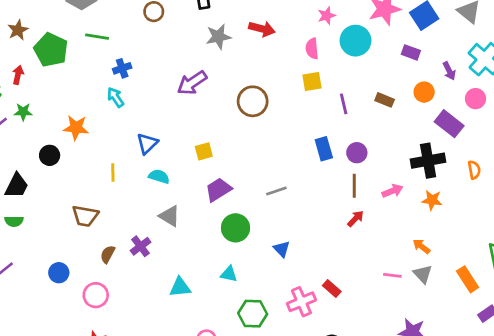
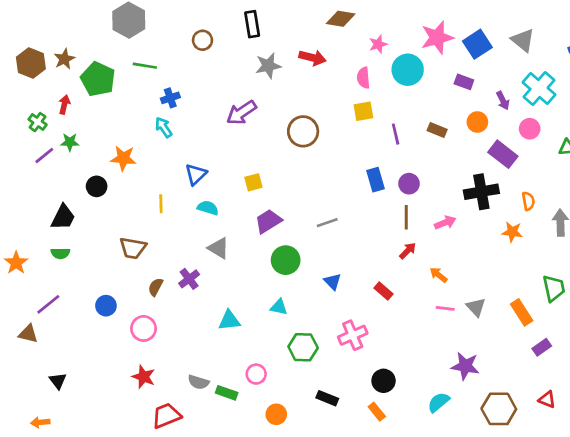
orange star: (432, 200) -> (512, 232), moved
orange arrow: (421, 246) -> (438, 275), moved
red rectangle: (332, 289) -> (384, 291), moved

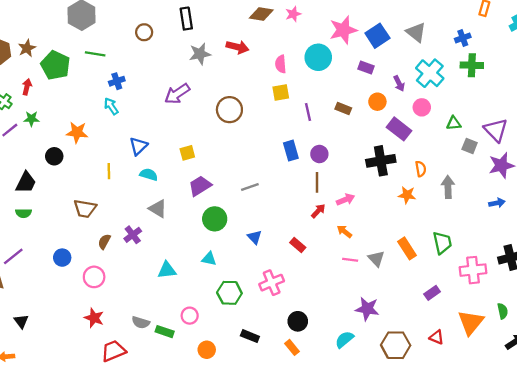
pink star: (378, 44) -> (293, 14), moved
pink arrow: (445, 223) -> (346, 200), moved
orange rectangle: (522, 312) -> (407, 248), moved

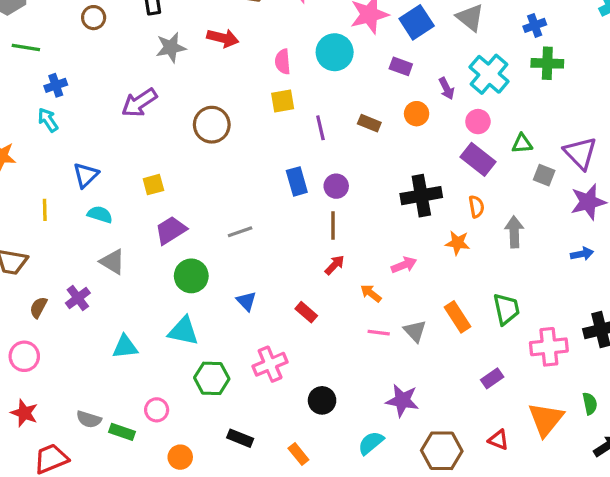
purple rectangle: (399, 129) -> (478, 159), moved
pink arrow: (346, 200) -> (404, 265), moved
cyan triangle: (209, 259) -> (183, 331), size x1.5
black circle: (298, 321) -> (322, 400), moved

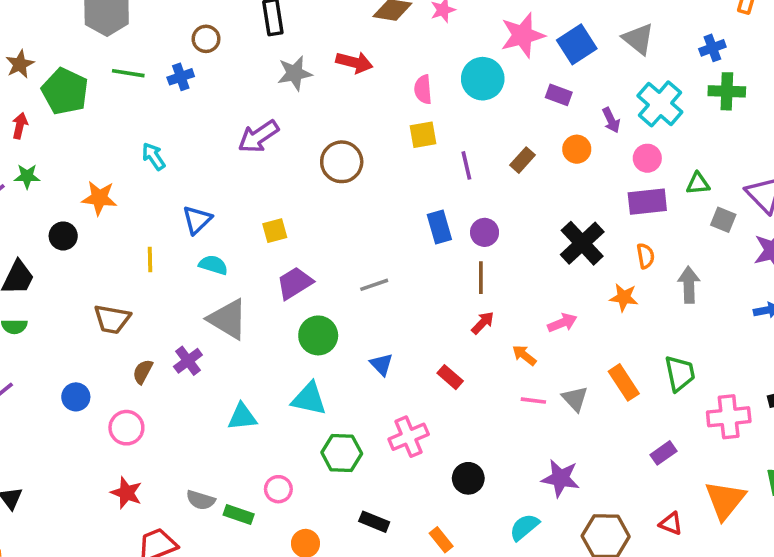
blue cross: (56, 85) -> (181, 77), moved
brown rectangle: (369, 123) -> (523, 160), turned -70
purple rectangle: (478, 159) -> (647, 202), turned -44
black cross: (421, 196) -> (582, 243), turned -33
gray triangle: (112, 262) -> (228, 319), size x1.4

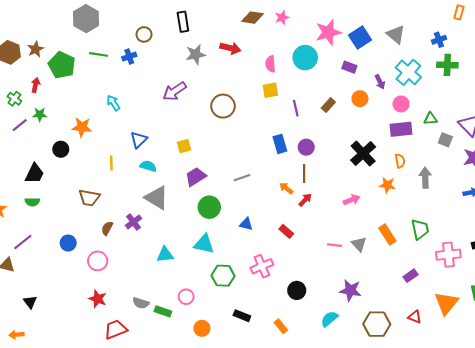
orange arrow: (524, 355) -> (286, 188), moved
blue triangle: (381, 364) -> (246, 224), turned -32

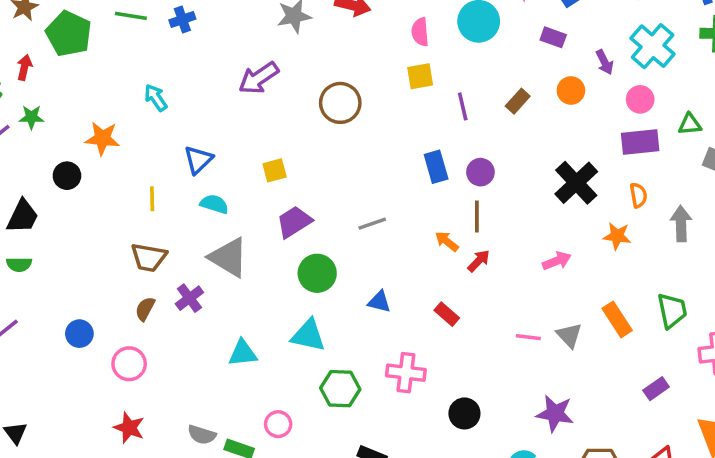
brown trapezoid: (89, 198) -> (149, 257), moved
pink cross: (262, 266) -> (406, 373), turned 30

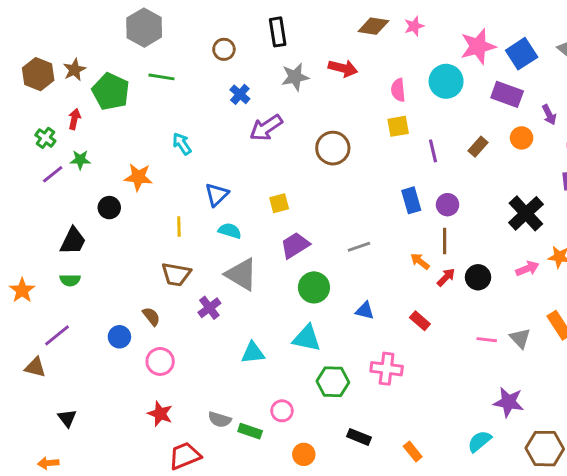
blue cross: (182, 20) -> (240, 94), moved, turned -30
purple rectangle: (553, 37) -> (507, 94), size x1.5
pink arrow: (557, 261) -> (527, 269), moved
brown semicircle: (145, 309) -> (151, 316), moved, turned 114
black circle: (464, 413) -> (478, 277), moved

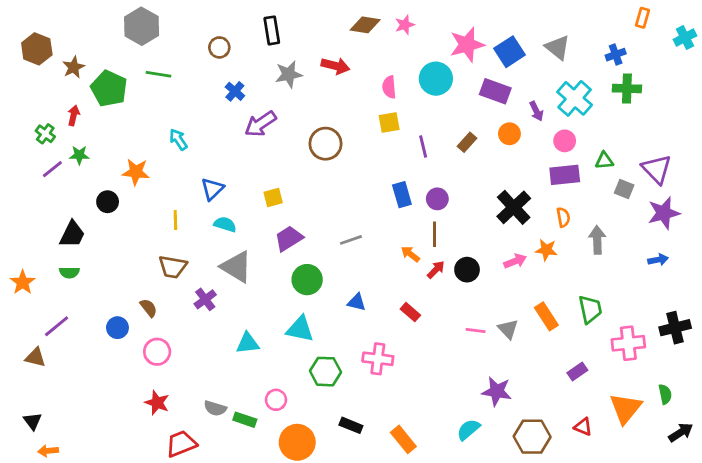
brown hexagon: (38, 74) -> (37, 49), moved
black triangle: (67, 418) -> (33, 421), moved
orange rectangle: (413, 451) -> (403, 439), size x1.4
orange circle: (304, 454) -> (297, 442), size x1.6

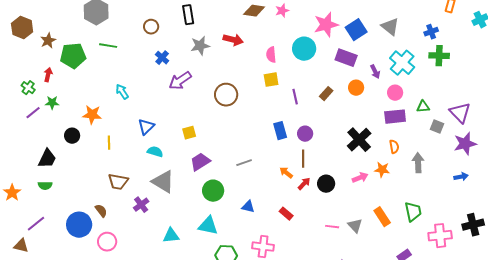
green pentagon: (109, 88) -> (73, 56), turned -30
yellow line: (175, 220) -> (109, 143), moved
blue circle: (117, 328) -> (79, 225), size x1.6

